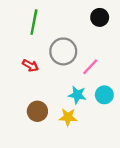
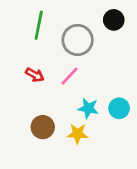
gray circle: (63, 51) -> (78, 40), moved
pink line: (90, 67) -> (70, 76), moved

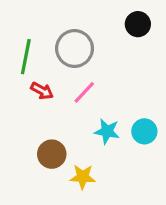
green line: (39, 25) -> (26, 57), moved
gray circle: (78, 40) -> (75, 49), moved
yellow star: (78, 134) -> (83, 177), moved

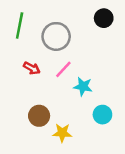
green line: (26, 57) -> (20, 25), moved
cyan star: (107, 131) -> (83, 86), moved
cyan circle: (144, 131) -> (102, 115), moved

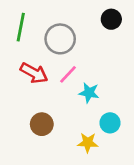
red arrow: (32, 68) -> (34, 73), size x1.5
yellow star: (62, 133) -> (88, 143), moved

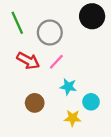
black circle: (111, 19) -> (92, 16), size x1.5
green line: (21, 27) -> (17, 23), turned -35
cyan star: (89, 93) -> (68, 87), moved

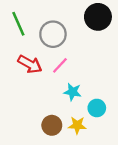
brown circle: (35, 103) -> (52, 125), moved

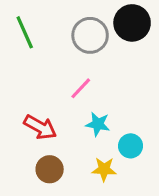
gray circle: (53, 34) -> (90, 35), moved
red arrow: (30, 64) -> (40, 127), moved
brown circle: (52, 125) -> (50, 169), moved

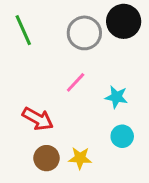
cyan star: (98, 124) -> (116, 97), moved
yellow star: (104, 169) -> (80, 158), moved

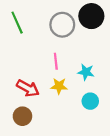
pink line: (76, 82) -> (56, 61), turned -49
brown circle: (47, 158) -> (22, 116), moved
yellow star: (80, 158) -> (59, 86), moved

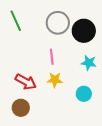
black circle: (91, 16) -> (84, 31), moved
cyan star: (86, 72) -> (89, 63), moved

